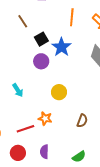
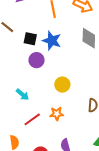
black square: (41, 39) -> (30, 39), turned -32
red line: (25, 129) -> (32, 119), moved

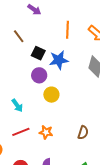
blue star: (52, 41) -> (59, 60), turned 30
yellow circle: (62, 85) -> (51, 95), moved

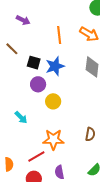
red line: (21, 132) -> (36, 157), moved
orange star: (46, 132) -> (53, 139), size x1.5

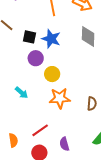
blue star: (55, 66) -> (51, 39), turned -30
orange star: (53, 139) -> (60, 98), moved

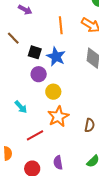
orange star: (60, 98) -> (58, 116), turned -30
red line: (40, 130) -> (35, 135), moved

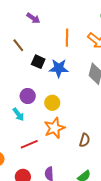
blue star: (56, 57) -> (59, 68), turned -30
purple circle: (39, 74) -> (28, 96), moved

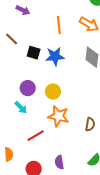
orange star: (54, 128) -> (58, 116), turned -30

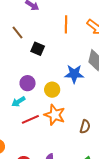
blue star: (55, 56) -> (74, 74), moved
cyan arrow: (21, 108) -> (18, 102), turned 96
red line: (36, 136) -> (30, 119), moved

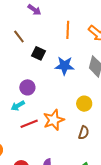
blue star: (74, 74) -> (65, 66), moved
yellow circle: (52, 90) -> (84, 104), moved
orange star: (55, 115) -> (54, 120), turned 30

